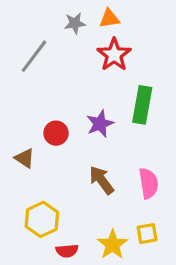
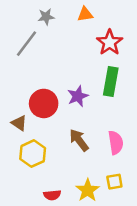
gray star: (75, 23) -> (46, 17), moved
red star: (114, 55) -> (110, 42), moved
red circle: (56, 133) -> (44, 103), size x1.5
yellow hexagon: (42, 219) -> (33, 154), moved

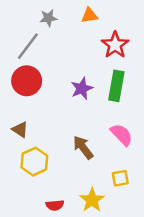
purple star: (78, 96) -> (82, 88), moved
red circle: (44, 103) -> (27, 81), moved
pink semicircle: (116, 143) -> (122, 135), moved, turned -35
yellow square: (114, 182) -> (120, 178), moved

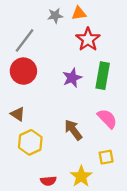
gray star: (48, 18) -> (55, 16), moved
red star: (115, 45) -> (88, 39), moved

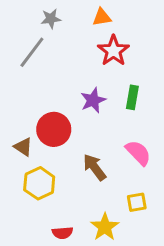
gray star: (55, 16) -> (51, 19), moved
red circle: (23, 71) -> (54, 129), moved
green rectangle: (103, 76) -> (132, 97), size x0.7

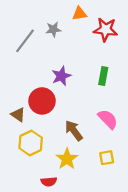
gray star: (51, 19) -> (53, 29), moved
red star: (113, 51) -> (106, 29), moved, turned -30
purple star: (93, 100) -> (61, 76), moved
yellow star: (105, 227) -> (67, 159), moved

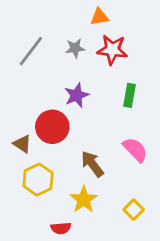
gray star: (53, 29) -> (75, 48), moved
red star: (106, 29) -> (112, 50), moved
yellow square: (107, 158) -> (134, 210), moved, turned -35

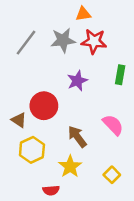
gray star: (75, 48) -> (63, 40), size x1.5
purple star: (77, 95) -> (77, 81), moved
green rectangle: (129, 95) -> (120, 75), moved

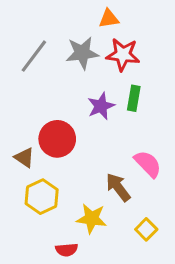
green rectangle: (120, 75) -> (134, 98), moved
brown arrow: (77, 137) -> (118, 187), moved
yellow star: (70, 166) -> (92, 218), turned -30

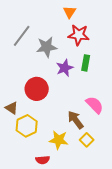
orange triangle: (109, 19) -> (70, 12), turned -48
gray star: (82, 53) -> (47, 47), moved
brown triangle: (24, 158) -> (12, 108), moved
yellow square: (146, 229) -> (87, 140), moved

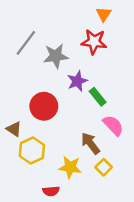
orange triangle: (70, 12) -> (104, 14), moved
green rectangle: (86, 63) -> (98, 97), moved, turned -49

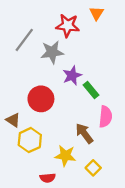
red star: (94, 42) -> (68, 25), moved
pink semicircle: (113, 125) -> (105, 117), turned 50
yellow square: (104, 167) -> (93, 168), moved

